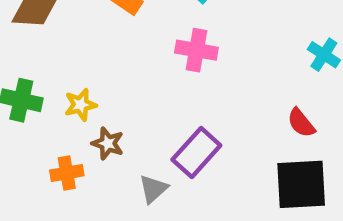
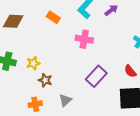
purple rectangle: (196, 152) -> (96, 76), moved
orange cross: (67, 173) -> (35, 104), moved

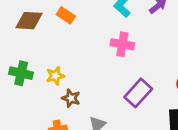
orange rectangle: (53, 17) -> (66, 15), moved

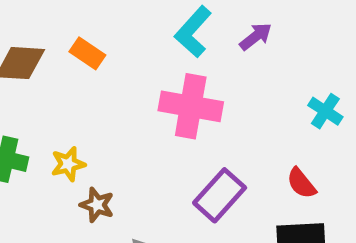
pink cross: (122, 44) -> (191, 106), size x1.4

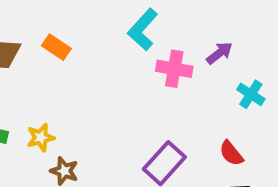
purple arrow: (256, 37) -> (219, 53), moved
pink cross: (191, 106) -> (174, 69), moved, size x0.7

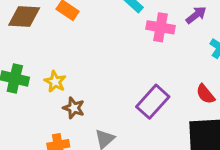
yellow star: (41, 138) -> (55, 82), turned -30

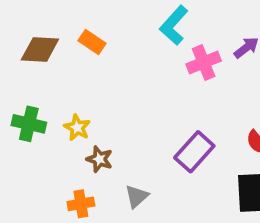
pink cross: (160, 27) -> (204, 62), turned -32

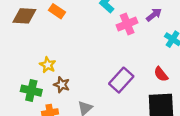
green cross: (29, 124) -> (31, 91), moved

